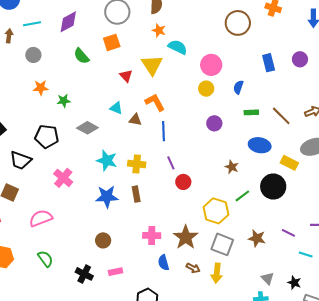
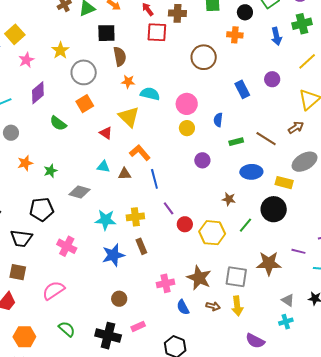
yellow hexagon: (216, 211) -> (212, 233), moved
brown star: (257, 238) -> (269, 263), size x1.4
black cross: (84, 274) -> (108, 336), size x1.4

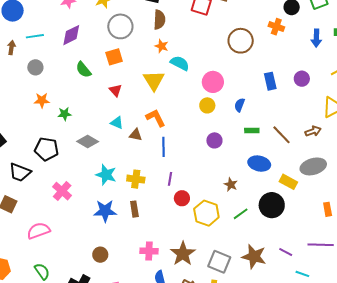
red triangle: (106, 133) -> (115, 90), moved
purple line: (169, 208) -> (170, 179), turned 32

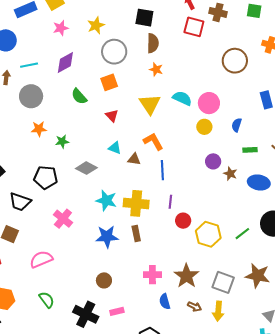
cyan semicircle: (180, 63) -> (182, 98), moved
gray circle: (35, 67) -> (31, 96), size x1.5
yellow cross: (136, 179) -> (136, 203), size x1.4
brown star: (231, 185) -> (230, 174), moved

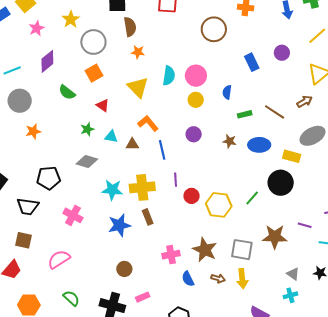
cyan semicircle: (182, 98) -> (169, 76), turned 84
green star: (62, 141) -> (87, 129), moved
purple circle: (213, 161) -> (194, 134), moved

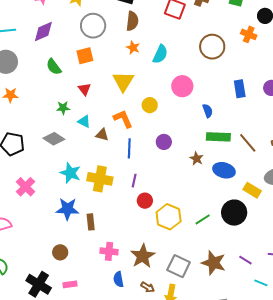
cyan semicircle: (169, 76) -> (160, 54), moved
blue semicircle: (227, 92) -> (208, 111), turned 136
yellow circle: (196, 100) -> (150, 105), moved
green rectangle: (245, 114) -> (218, 137), size x1.6
brown rectangle: (148, 217) -> (91, 222), moved

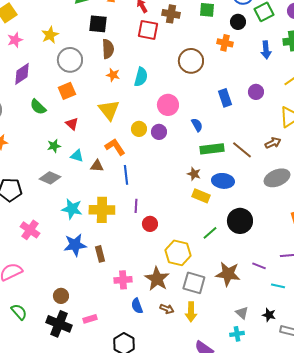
purple circle: (164, 142) -> (159, 132), moved
yellow rectangle: (252, 190) -> (201, 196), moved
yellow hexagon: (169, 217) -> (178, 253), moved
brown circle: (60, 252) -> (61, 296), moved

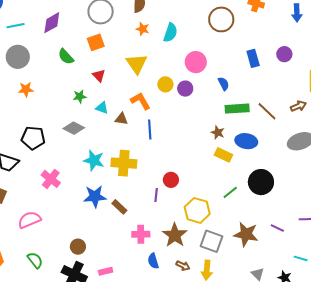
purple line: (136, 206) -> (156, 195), moved
brown rectangle: (100, 254) -> (119, 207), turned -35
cyan line: (278, 286) -> (301, 258), moved

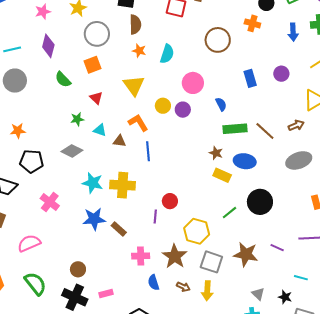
purple diamond: (52, 23) -> (48, 46), turned -45
orange star: (26, 89) -> (18, 131), moved
green semicircle: (35, 260) -> (35, 284), size x1.4

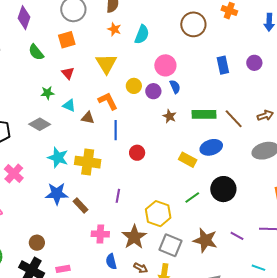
blue semicircle: (221, 104) -> (175, 87), moved
brown star: (216, 153) -> (170, 116), moved
blue ellipse: (245, 161) -> (211, 147), turned -30
red circle: (170, 201) -> (137, 153), moved

